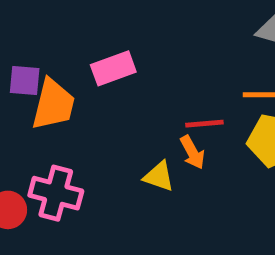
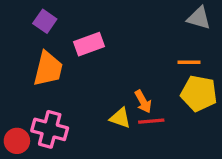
purple square: (25, 80) -> (45, 21), moved, turned 30
red line: (204, 124) -> (151, 121), moved

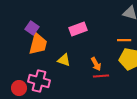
purple square: (45, 21) -> (32, 28), moved
pink rectangle: (89, 44) -> (78, 29), moved
yellow triangle: (120, 118) -> (64, 60), moved

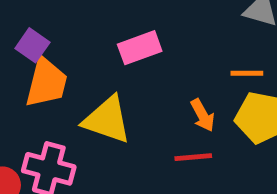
yellow triangle: (64, 60) -> (107, 120), size x1.6
orange arrow: (96, 64) -> (203, 115), moved

